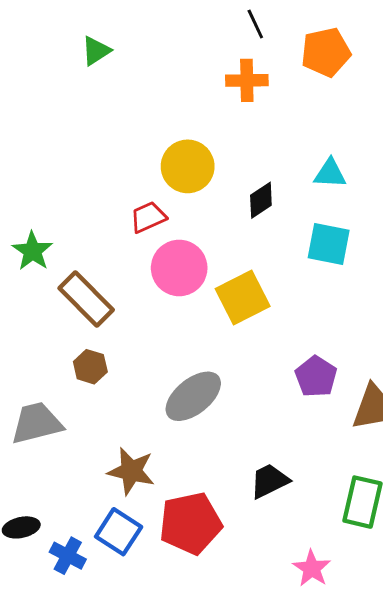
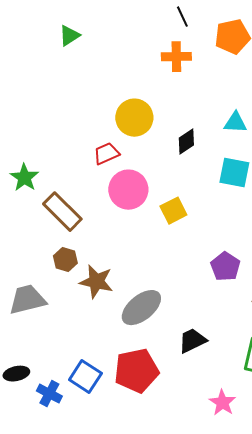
yellow square: (243, 298) -> (173, 211), size x0.7
gray ellipse: (193, 396) -> (141, 308), moved
brown star: (131, 471) -> (96, 282), moved

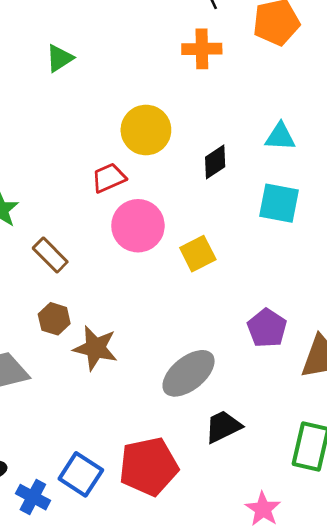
green triangle: (69, 36) -> (60, 58), moved
brown rectangle: (62, 212) -> (50, 255), size x0.7
gray ellipse: (141, 308) -> (189, 373), moved

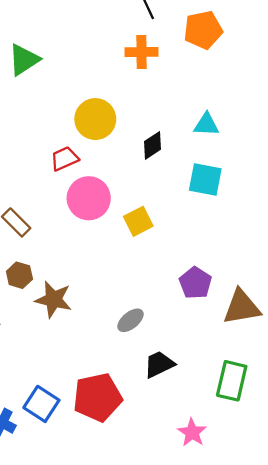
green triangle: (60, 58) -> (24, 60), size x1.4
gray ellipse: (189, 373) -> (131, 320), size x0.6

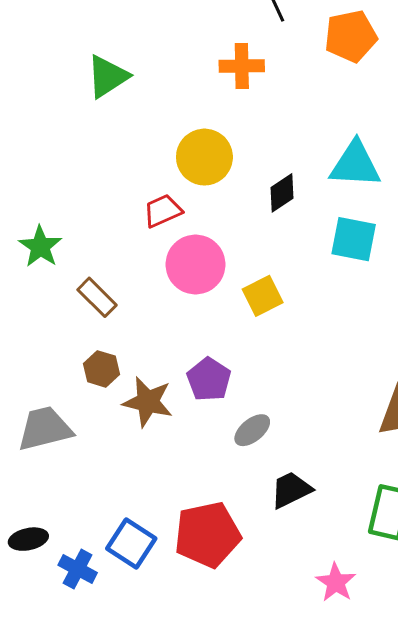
orange cross: (142, 52) -> (242, 66), moved
cyan triangle: (206, 125) -> (355, 165), size x1.5
purple pentagon: (195, 283) -> (209, 379), moved

